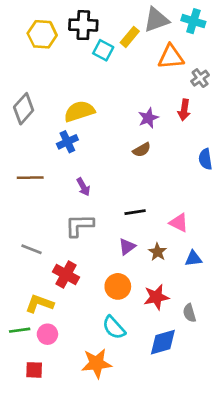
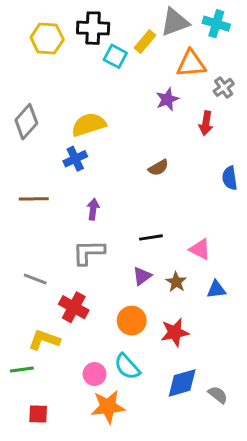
purple star: (148, 118) -> (167, 99), moved
purple arrow: (83, 187) -> (93, 209), turned -144
gray semicircle: (189, 313) -> (218, 395), moved, turned 144
pink circle: (47, 334) -> (95, 374), moved

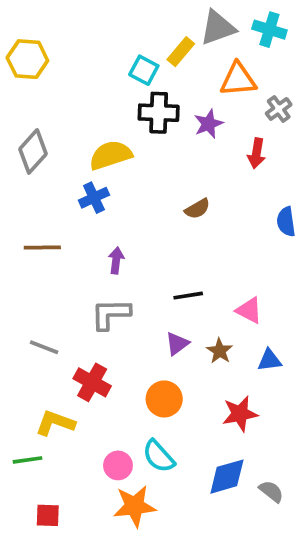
black cross: (93, 28) -> (159, 113), moved
yellow hexagon: (47, 38) -> (27, 59), moved
red star: (175, 332) -> (240, 414), moved

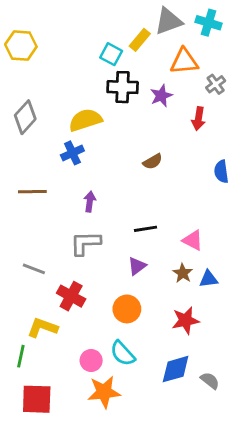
brown star: (220, 351) -> (183, 273), moved
green line: (27, 460) -> (21, 356), turned -70
red square: (48, 515) -> (37, 399), size x1.6

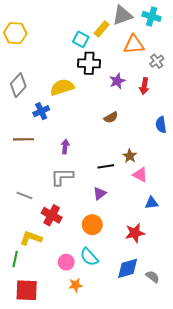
purple star: (161, 96) -> (117, 81), moved
blue cross: (72, 153) -> (41, 111), moved
brown star: (183, 273) -> (130, 156), moved
orange star: (104, 392) -> (76, 285), size x0.6

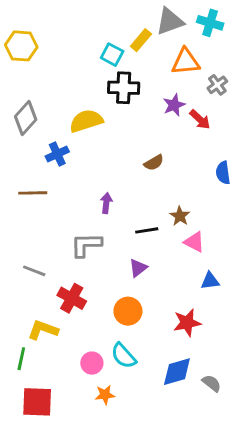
purple star: (117, 81) -> (174, 105), moved
red arrow: (144, 86) -> (200, 119), turned -56
purple arrow: (65, 147) -> (106, 203), moved

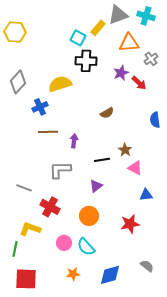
brown line: (33, 193) -> (48, 132), moved
pink circle: (92, 363) -> (64, 243), moved
blue diamond: (177, 372) -> (110, 275), moved

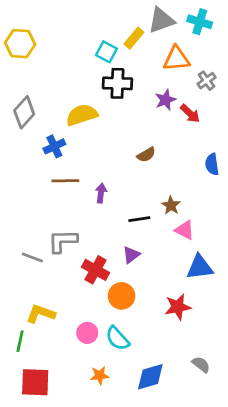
gray L-shape: (60, 170) -> (63, 241), moved
blue triangle: (146, 195) -> (200, 267), size x1.5
red cross: (50, 207) -> (95, 270), moved

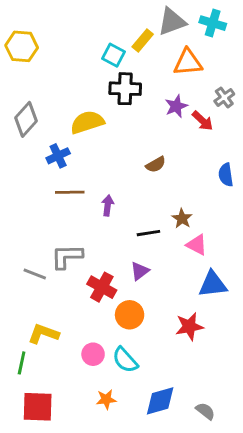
gray cross: (207, 81) -> (224, 97), moved
gray semicircle: (201, 364) -> (205, 411), moved

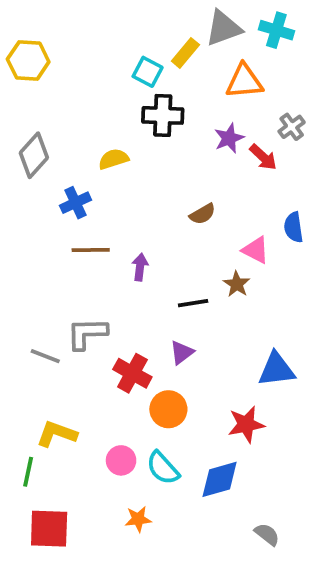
yellow semicircle: (87, 122) -> (113, 159), size x0.7
pink triangle: (197, 245) -> (256, 250), moved
blue diamond: (160, 401) -> (220, 479), moved

